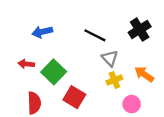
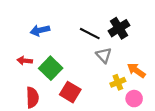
black cross: (140, 30) -> (119, 28), moved
yellow cross: (114, 80) -> (118, 82), moved
pink circle: (132, 104) -> (134, 99), moved

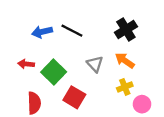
black line: (90, 34) -> (72, 31), moved
gray triangle: (104, 55) -> (95, 64), moved
orange arrow: (136, 70) -> (125, 61), moved

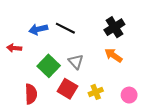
red arrow: (26, 64) -> (14, 48), moved
gray triangle: (95, 64) -> (76, 62), moved
yellow cross: (125, 87) -> (96, 92), moved

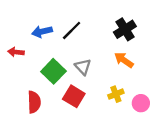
black line: (65, 28) -> (72, 30), turned -72
yellow cross: (96, 92) -> (116, 94), moved

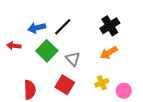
orange arrow: (124, 60) -> (109, 53), turned -66
green square: (53, 71) -> (47, 51), moved

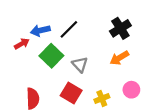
red arrow: (14, 46) -> (22, 44), moved, turned 144
yellow cross: (102, 83) -> (102, 99), moved
pink circle: (124, 91) -> (131, 90), moved

